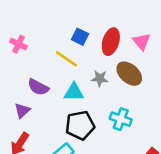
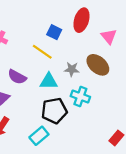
red ellipse: (111, 42) -> (81, 20), moved
cyan cross: (121, 119) -> (80, 96), moved

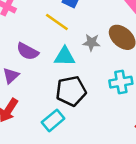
cyan cross: (80, 96) -> (121, 82), moved, turned -30

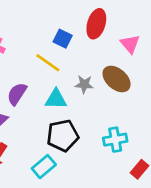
purple semicircle: (28, 51) -> (17, 94), turned 95
cyan cross: (121, 82) -> (115, 140), moved

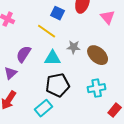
brown ellipse: (117, 79) -> (98, 55), moved

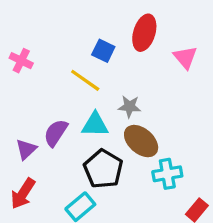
purple semicircle: (24, 54) -> (56, 133), moved
brown ellipse: (98, 55) -> (141, 141), moved
black pentagon: (58, 85) -> (103, 169), turned -30

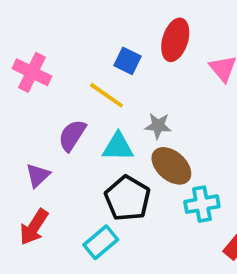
pink cross: (21, 61) -> (32, 72), size x1.4
purple semicircle: (56, 133) -> (72, 135), moved

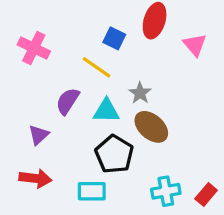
gray star: (158, 126) -> (140, 93), turned 30
cyan cross: (202, 204) -> (166, 191), moved
red arrow: (34, 227) -> (35, 178), turned -116
cyan rectangle: (101, 242) -> (92, 191), turned 40

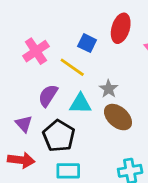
pink cross: (34, 48) -> (36, 51), moved, turned 30
purple triangle: (39, 135) -> (24, 124), turned -30
black pentagon: (114, 154) -> (59, 136), moved

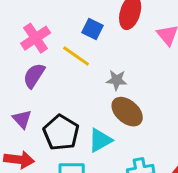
gray star: (109, 89) -> (117, 80), turned -30
purple semicircle: (48, 96) -> (34, 76), moved
cyan triangle: (80, 104) -> (100, 140), moved, turned -30

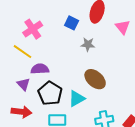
yellow line: (76, 56) -> (22, 52), moved
purple semicircle: (34, 76) -> (40, 69), moved, turned 54
gray star: (117, 80) -> (88, 44), moved

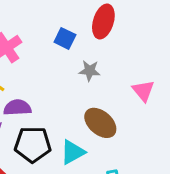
pink triangle: (123, 27) -> (143, 91), moved
black pentagon: (50, 93) -> (33, 144), turned -30

